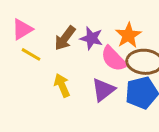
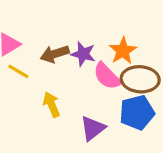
brown arrow: (65, 38) -> (55, 54), turned 35
purple triangle: (103, 90) -> (93, 128), moved

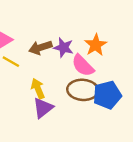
brown ellipse: (140, 79) -> (83, 90), moved
purple triangle: (93, 128) -> (43, 108), moved

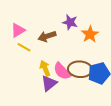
purple star: (64, 48) -> (70, 22), moved
pink semicircle: (83, 65) -> (62, 71), moved

